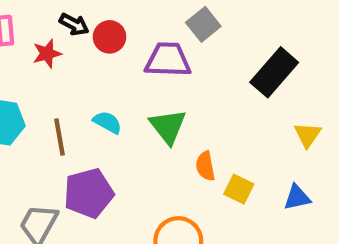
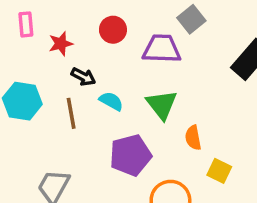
black arrow: (74, 24) -> (83, 77), moved
yellow square: (239, 189) -> (219, 171), moved
purple pentagon: (89, 193) -> (130, 155), moved

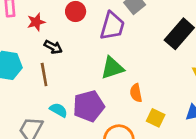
purple trapezoid: (162, 49) -> (112, 26), turned 104
cyan semicircle: (111, 101) -> (58, 110), moved
green triangle: (162, 105) -> (112, 68), turned 50

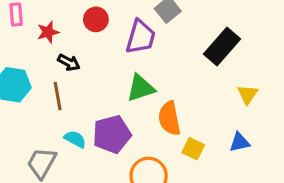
orange semicircle: (136, 93) -> (169, 118), size x1.5

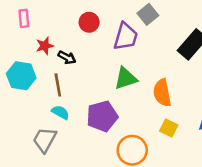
red star: (48, 32) -> (45, 46), moved
orange semicircle: (169, 118) -> (162, 93), moved
cyan semicircle: (75, 139) -> (60, 112), moved

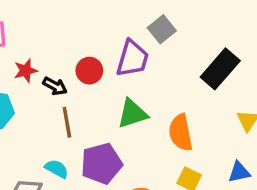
red circle: (89, 22) -> (89, 71), moved
brown line: (58, 85) -> (67, 122), moved
cyan semicircle: (60, 112) -> (57, 169), moved

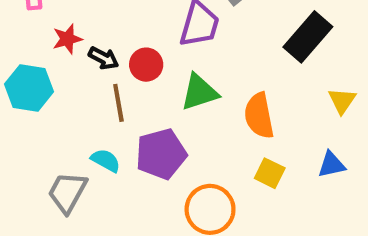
red circle: (89, 71) -> (146, 65), moved

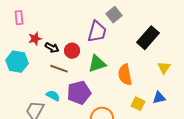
brown line: (118, 103) -> (59, 69), turned -60
yellow square: (270, 173) -> (138, 104), moved

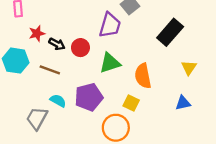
brown line: (59, 69) -> (50, 70), moved
yellow square: (138, 104) -> (131, 103), moved

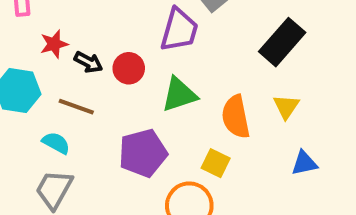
yellow triangle: (189, 68) -> (286, 107), moved
cyan semicircle: (58, 101) -> (56, 143), moved

